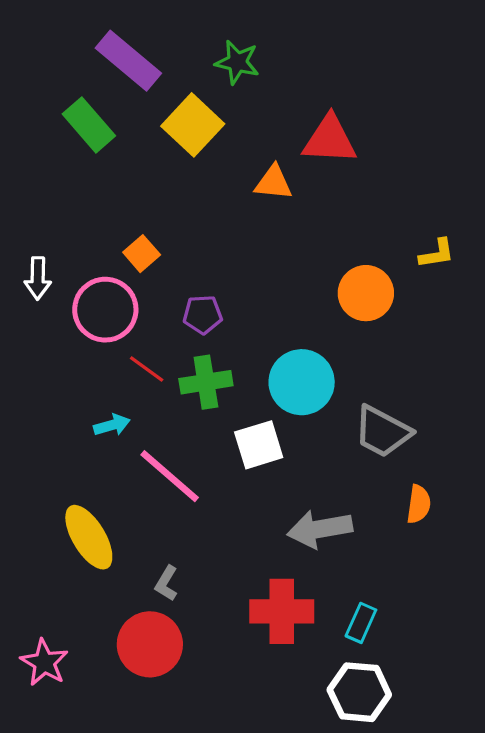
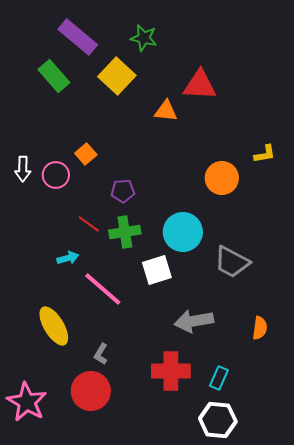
pink circle: (105, 310) -> (56, 175), moved, size x0.7
orange semicircle: (419, 504) -> (260, 328), moved
pink star: (44, 662) -> (27, 402), size x1.4

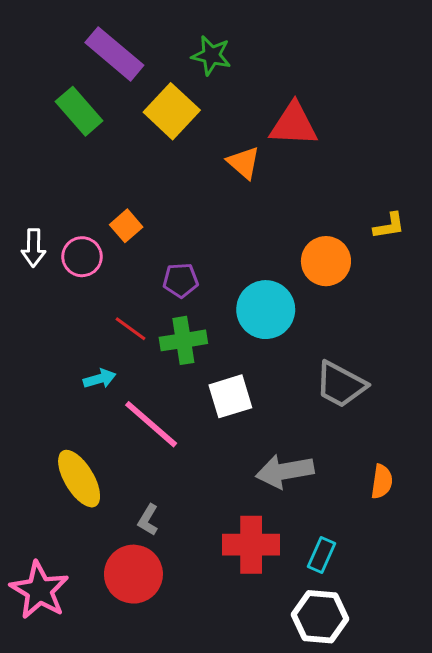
orange triangle: (166, 111) -> (244, 163), turned 35
cyan circle: (183, 232) -> (266, 310), moved

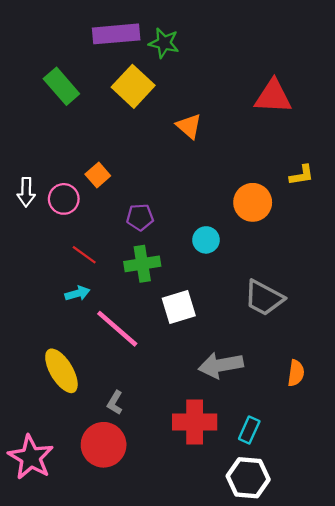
purple rectangle: (114, 54) -> (116, 34), moved, turned -45
red triangle: (294, 124) -> (273, 97), moved
cyan circle: (266, 310) -> (206, 240), size x0.6
red line: (131, 329) -> (84, 255), moved

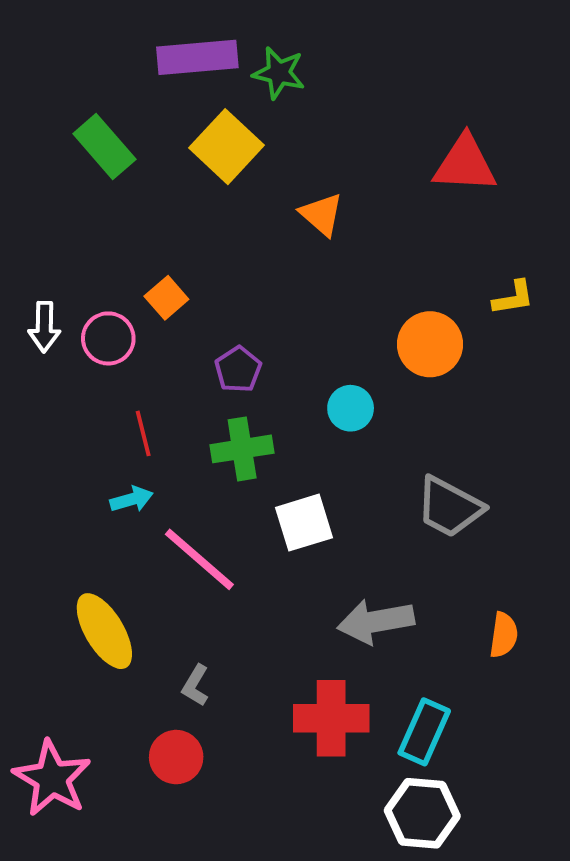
purple pentagon: (140, 217) -> (238, 369), turned -30
red line: (84, 255) -> (143, 433), turned 40
cyan rectangle: (249, 430) -> (424, 732), size x1.4
red circle: (104, 445) -> (176, 757), size x0.7

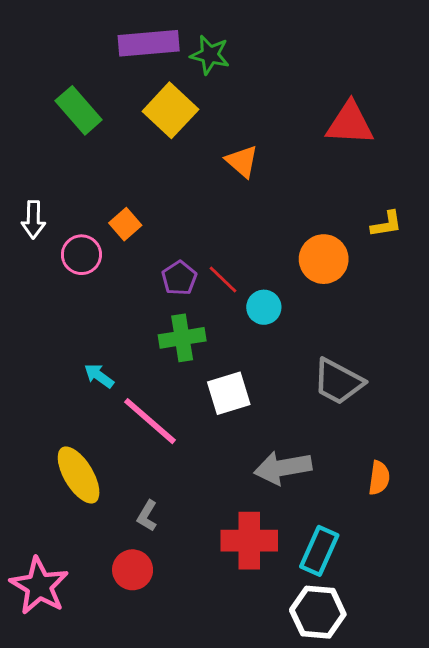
white arrow: (44, 327) -> (33, 220), moved
red line: (143, 433) -> (223, 280), moved, turned -32
cyan arrow: (132, 499) -> (99, 376), turned -128

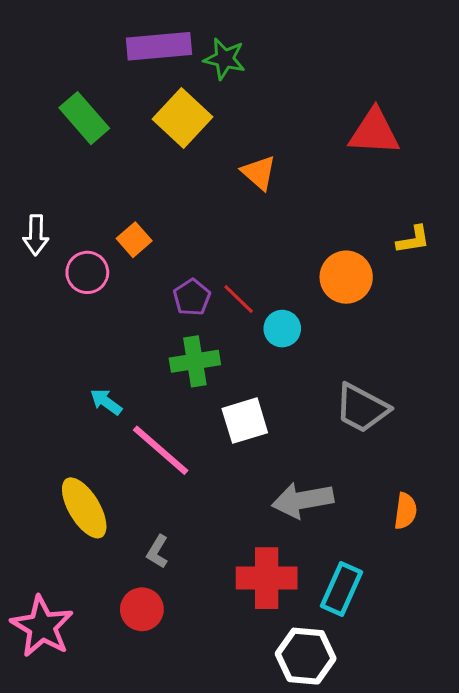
white hexagon: (318, 612) -> (306, 656), moved

